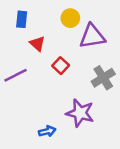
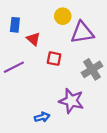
blue rectangle: (22, 19) -> (15, 25), moved
red square: (61, 66) -> (54, 59), turned -32

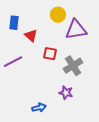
gray cross: (92, 69) -> (73, 66), moved
purple star: (71, 101) -> (66, 93), size x0.6

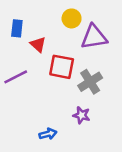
red square: (50, 54) -> (62, 67), size x1.5

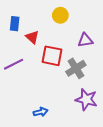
purple triangle: (94, 37) -> (85, 40), moved, size x0.7
purple star: (81, 115) -> (86, 100), moved, size x1.5

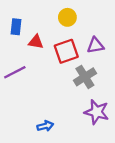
red triangle: (32, 37) -> (36, 42), turned -32
red square: (52, 56) -> (66, 51), moved, turned -30

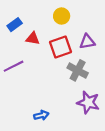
blue rectangle: (16, 27) -> (15, 25), turned 48
gray cross: (85, 77) -> (78, 70), turned -30

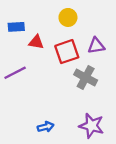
blue rectangle: (15, 25) -> (16, 27), turned 32
purple star: (88, 102) -> (91, 126), moved

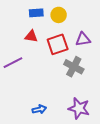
blue rectangle: (16, 27) -> (36, 13), moved

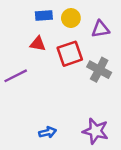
purple triangle: (83, 39) -> (100, 29), moved
gray cross: (74, 67) -> (99, 70), moved

